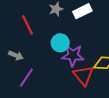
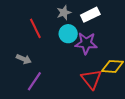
cyan circle: (60, 43) -> (68, 34), moved
purple star: (73, 55) -> (86, 43), moved

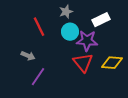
white rectangle: (90, 15) -> (101, 20), moved
red triangle: (91, 79) -> (83, 63), moved

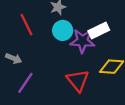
white rectangle: (101, 20) -> (99, 30), moved
red triangle: (83, 63) -> (78, 81), moved

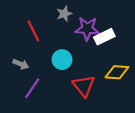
cyan circle: (63, 30) -> (62, 60), moved
purple star: (82, 41) -> (87, 29), moved

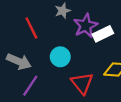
purple star: (87, 29) -> (86, 26), turned -30
gray arrow: (21, 64) -> (19, 61), size x1.5

